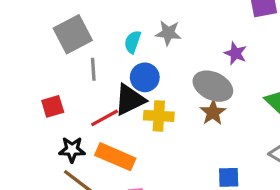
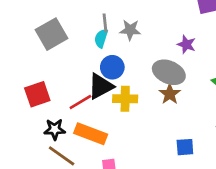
gray line: (93, 69) -> (105, 23), moved
red square: (53, 106) -> (37, 94), size x1.4

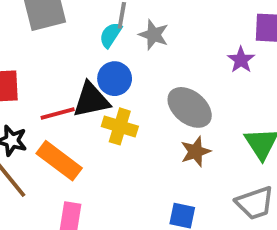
purple star: (186, 44) -> (241, 60), moved
brown star: (170, 94) -> (196, 152), moved

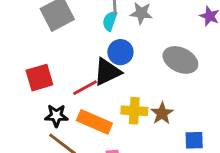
yellow cross: (120, 126) -> (134, 111), moved
brown star: (196, 152) -> (162, 113), moved

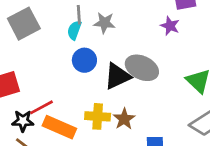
black triangle: (107, 72) -> (117, 76), moved
red line: (85, 88) -> (41, 107), moved

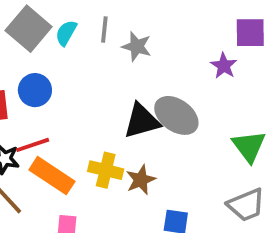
gray square: (24, 24) -> (29, 29), turned -32
cyan semicircle: (74, 30) -> (66, 33), moved
blue circle: (84, 60) -> (35, 90), moved

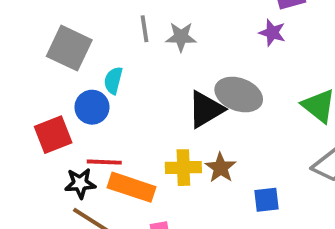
cyan semicircle: (66, 33) -> (113, 80), moved
red line: (33, 145) -> (104, 162), turned 36

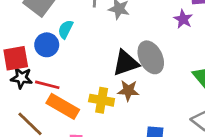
gray ellipse: (239, 95) -> (151, 57), turned 32
brown star: (221, 168) -> (128, 91), moved, turned 30
black star: (80, 183) -> (21, 78), moved

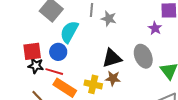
cyan semicircle: (65, 29) -> (69, 32), size x1.6
blue circle: (47, 45) -> (58, 52), moved
gray ellipse: (151, 57) -> (143, 56), moved

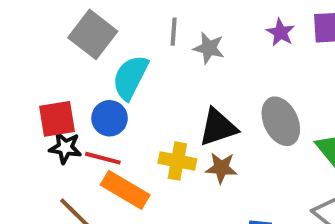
purple star: (155, 28) -> (281, 32), moved
yellow cross: (93, 84) -> (177, 161), moved

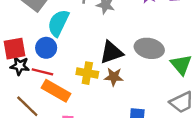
gray ellipse: (281, 121) -> (149, 48), turned -52

